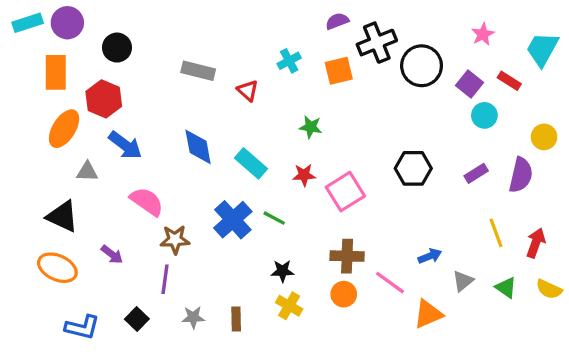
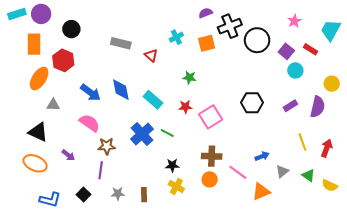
blue arrow: (125, 145) -> (91, 93), moved
yellow semicircle: (549, 289) -> (330, 185), moved

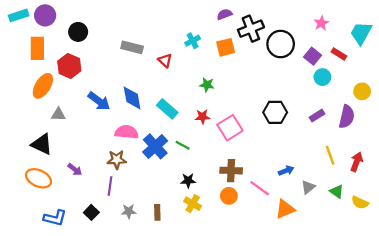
pink semicircle: (90, 123) -> (127, 132), moved, turned -30

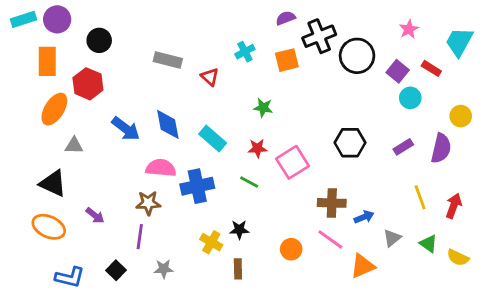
green line: (183, 145) -> (249, 182), moved
blue cross: (155, 146) -> (197, 186), turned 30
brown cross: (231, 171) -> (332, 203), moved
yellow cross: (193, 204) -> (211, 242), moved
brown rectangle: (157, 212) -> (238, 269), moved

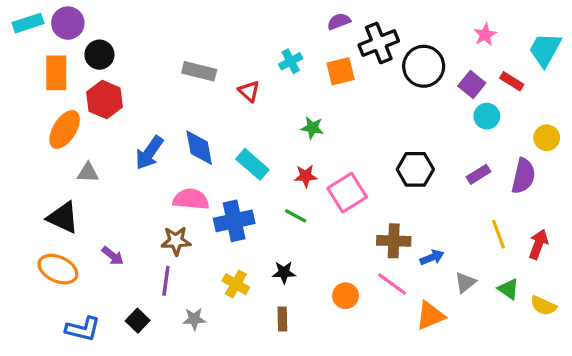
black circle: (99, 40) -> (99, 55), moved
blue arrow: (126, 129) -> (149, 153), turned 88
yellow cross: (211, 242) -> (236, 284), moved

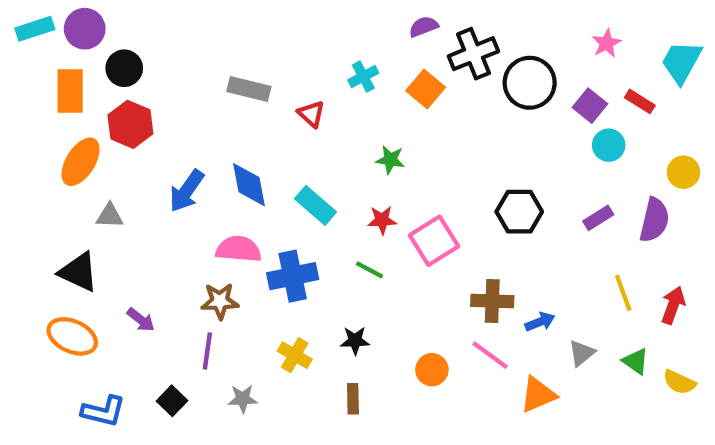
orange square: (341, 71) -> (426, 89), turned -36

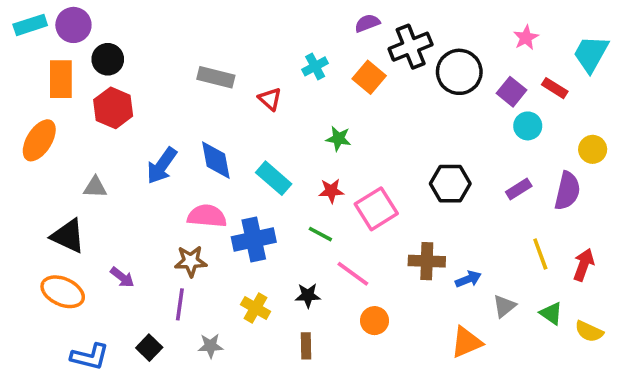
orange ellipse: (81, 162) -> (39, 140), moved
pink line: (490, 355) -> (353, 274), moved

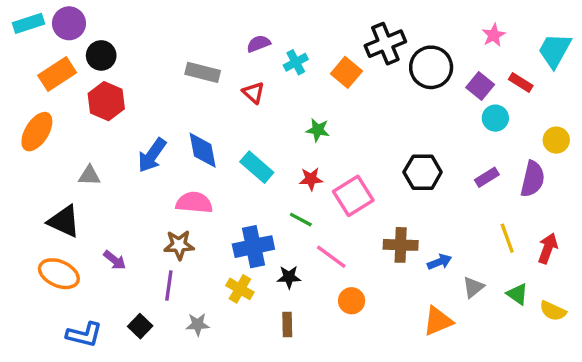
purple semicircle: (367, 23) -> (259, 44), moved
orange rectangle: (61, 79) -> (57, 74), turned 57
blue cross: (254, 239) -> (253, 247), moved

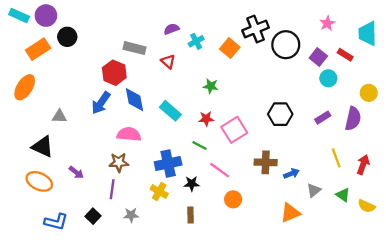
cyan rectangle: (28, 23) -> (19, 16), turned 42
cyan trapezoid: (555, 50) -> (368, 33), turned -30
red hexagon: (106, 101) -> (114, 73), moved

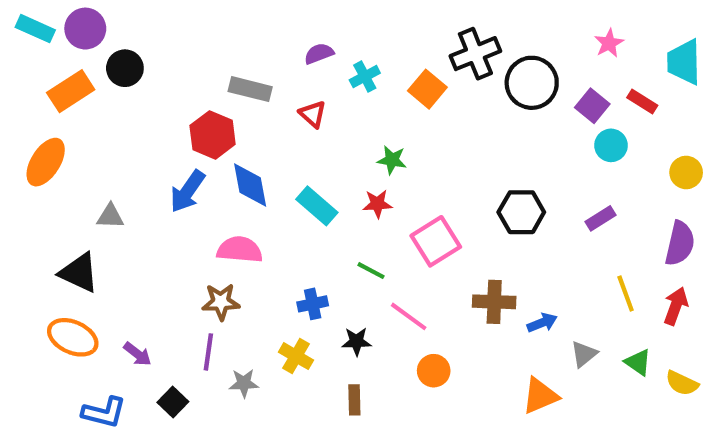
red star: (206, 119) -> (377, 204), moved
purple semicircle: (353, 119) -> (680, 243), moved
blue cross: (168, 163) -> (313, 304), size x0.6
purple arrow: (76, 172) -> (137, 354), moved
gray star: (131, 215) -> (244, 383), moved

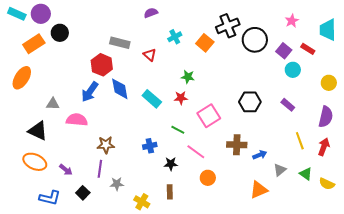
purple semicircle: (319, 54) -> (151, 13), moved
purple rectangle: (601, 218) -> (288, 105), turned 72
pink semicircle: (240, 250) -> (77, 120), moved
yellow cross: (296, 356) -> (142, 202), moved

